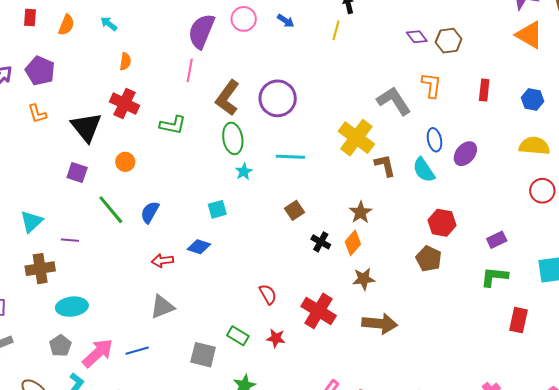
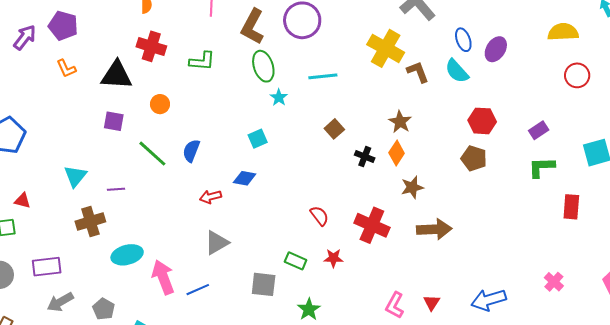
black triangle: (86, 127) -> (117, 75), turned -40
gray pentagon: (60, 346) -> (104, 309), moved
pink arrow: (98, 353) -> (163, 277), moved, turned -60

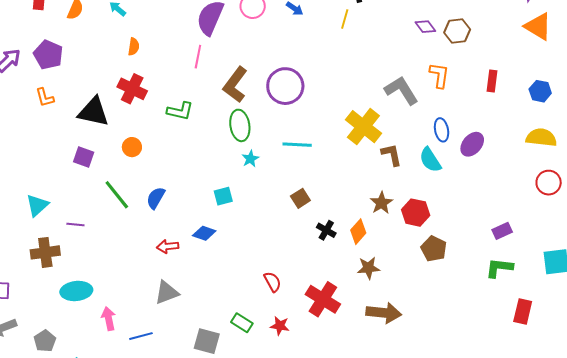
red hexagon: (482, 121) -> (416, 213), moved
brown star: (400, 122) -> (381, 203), moved
pink arrow: (163, 277) -> (109, 319), size x0.7

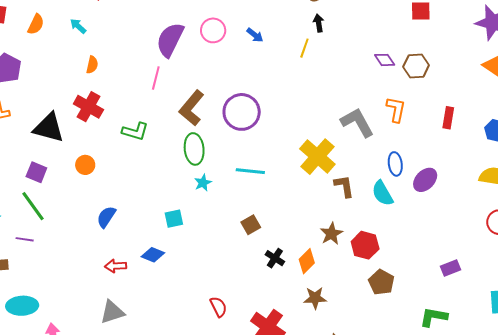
green line: (117, 195) -> (33, 206), moved
green L-shape: (499, 268) -> (434, 317), moved

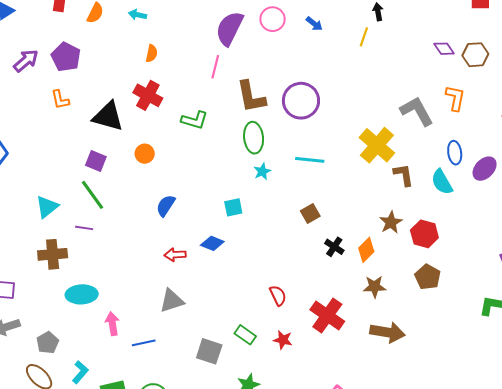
cyan arrow: (78, 26) -> (138, 15), turned -30
brown L-shape: (192, 108) -> (251, 97), turned -51
brown pentagon: (381, 282) -> (428, 277), moved

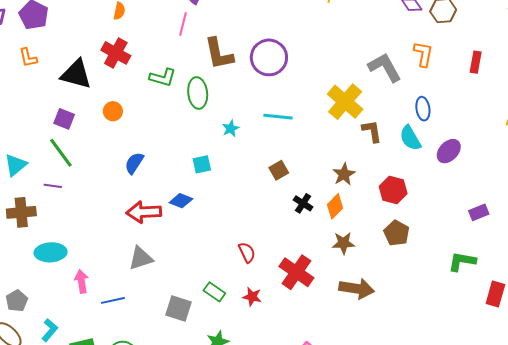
green ellipse: (254, 138) -> (198, 93), moved
purple ellipse: (485, 169) -> (449, 151), moved
brown star: (391, 222) -> (344, 174), moved
red arrow: (175, 255) -> (144, 212), size x1.6

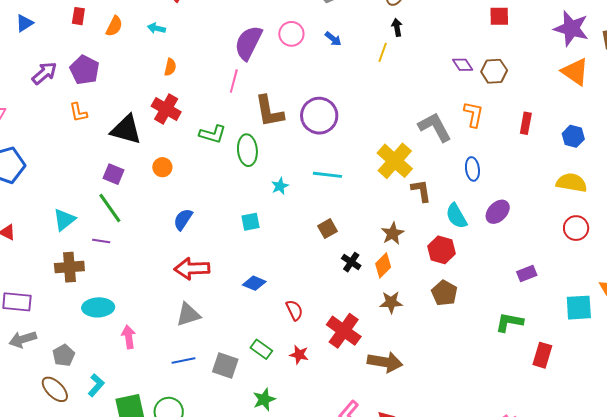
cyan semicircle: (410, 138) -> (456, 216), moved
blue diamond: (181, 201) -> (254, 283), moved
brown arrow: (357, 289) -> (385, 362), moved
blue line: (113, 300) -> (183, 360), moved

